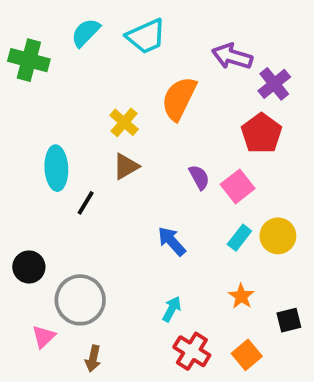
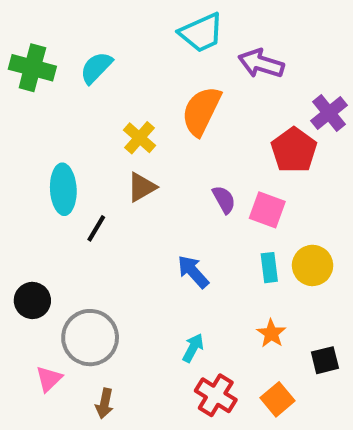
cyan semicircle: (86, 33) -> (96, 68), moved
cyan trapezoid: (146, 36) -> (201, 33), moved
purple cross: (274, 84) -> (329, 113), moved
pink square: (238, 186) -> (267, 210), turned -32
cyan rectangle: (239, 238) -> (269, 268), turned -45

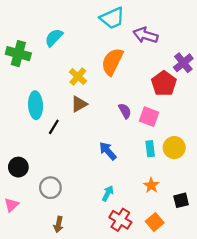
green cross: (32, 68) -> (18, 54), moved
gray circle: (90, 338) -> (50, 188), size x0.7
pink triangle: (49, 379) -> (11, 205), moved

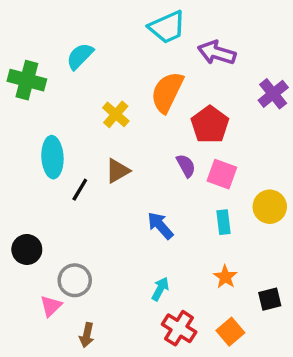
red pentagon: (164, 83) -> (210, 125), moved
brown triangle: (79, 104) -> (117, 171), moved
yellow circle: (174, 148) -> (270, 207), moved
pink triangle: (11, 205) -> (51, 306), moved

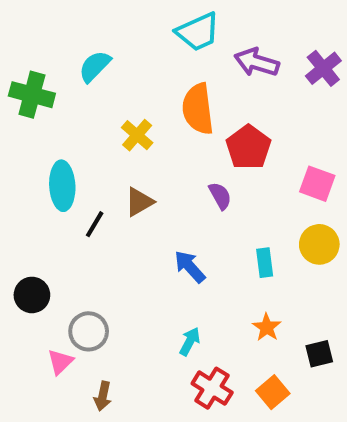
orange semicircle: (167, 92) -> (198, 109), turned -33
purple cross: (273, 94) -> (323, 68), moved
pink square: (222, 174) -> (317, 184), moved

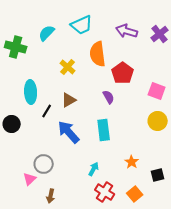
cyan trapezoid: (198, 32) -> (82, 25), moved
cyan rectangle: (265, 263) -> (104, 130), moved, size x1.5
blue arrow: (190, 267) -> (69, 132), moved, size x1.4
black circle: (32, 295) -> (12, 124), moved

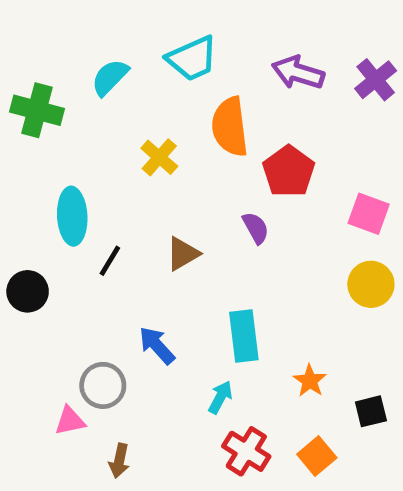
brown triangle: (69, 100) -> (183, 254), moved
cyan rectangle: (104, 130) -> (244, 336), moved
blue arrow: (69, 132) -> (157, 345), moved, size x0.7
pink triangle: (30, 179) -> (70, 421), turned 32

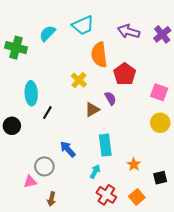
yellow cross: (159, 157) -> (79, 80), moved
brown triangle: (183, 254) -> (92, 110), moved

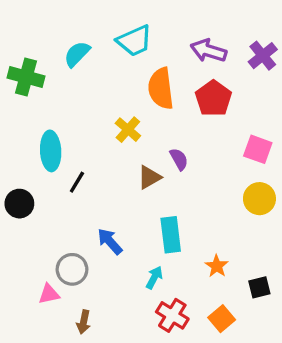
red pentagon: (125, 74) -> (213, 98), moved

